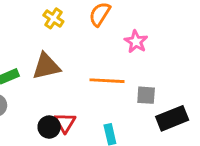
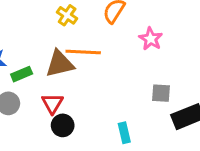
orange line: (107, 81) -> (83, 52), moved
red triangle: (65, 123) -> (52, 103), moved

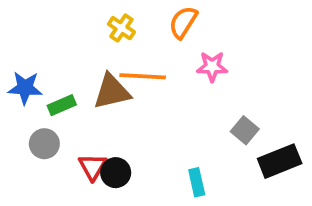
pink star: (151, 39) -> (212, 67), moved, turned -30
gray square: (161, 93) -> (245, 130), turned 36
red triangle: (52, 103) -> (93, 167), moved

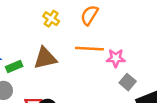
pink star: (212, 67) -> (116, 58), moved
orange line: (143, 76) -> (89, 49), moved

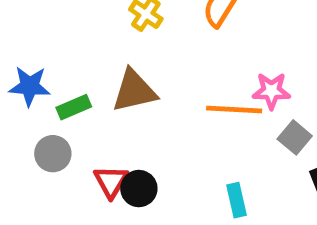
orange line: (89, 49) -> (234, 109), moved

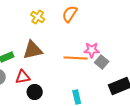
gray square: (295, 137) -> (102, 62), moved
red triangle: (111, 182) -> (23, 77), moved, turned 49

